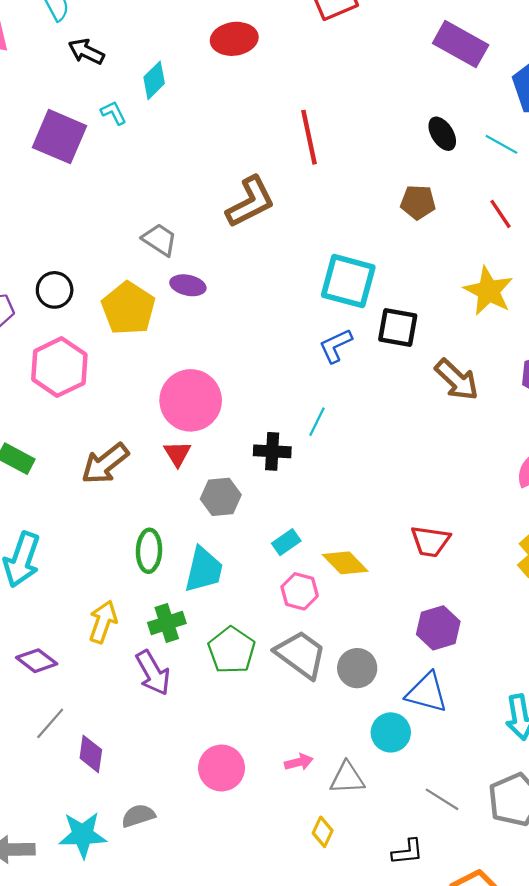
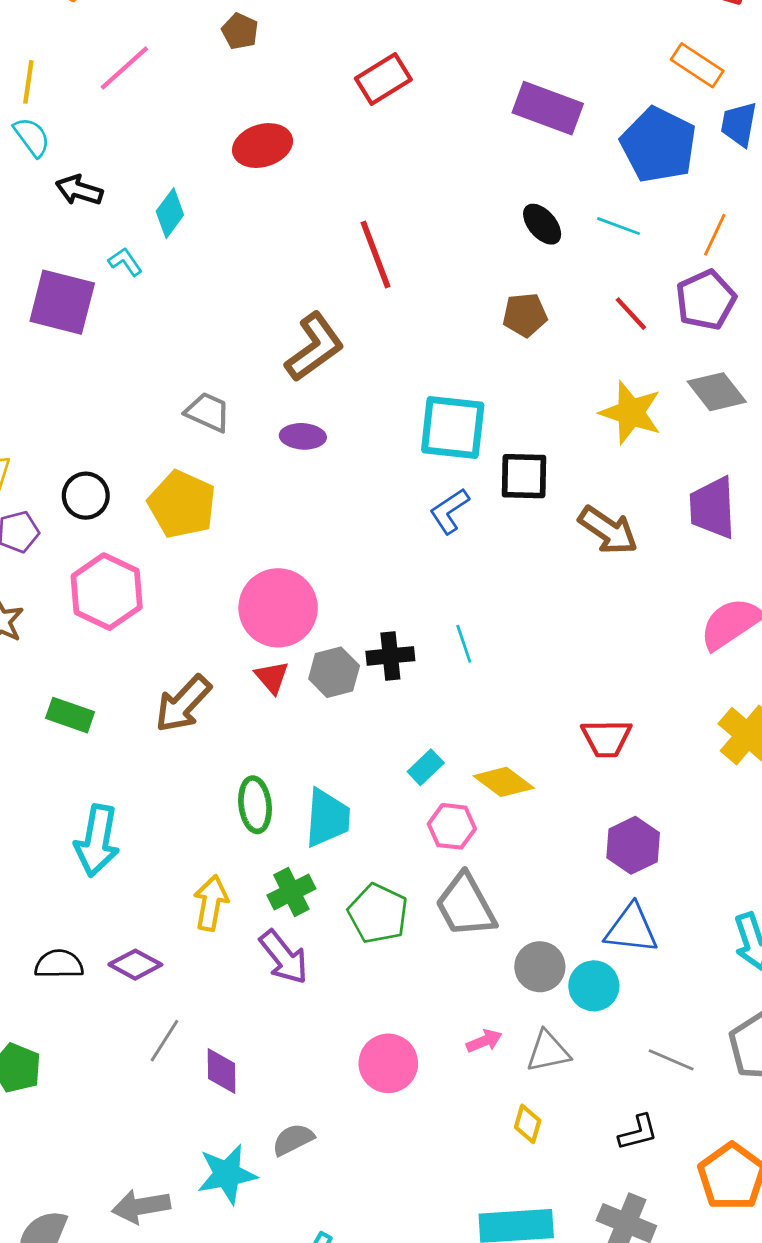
purple ellipse: (188, 285) -> (303, 436), moved
cyan line: (317, 422) -> (464, 644), moved, turned -36
gray hexagon: (221, 497) -> (334, 672), moved
gray trapezoid: (301, 654) -> (466, 905), turned -146
gray circle: (357, 668) -> (540, 967), moved

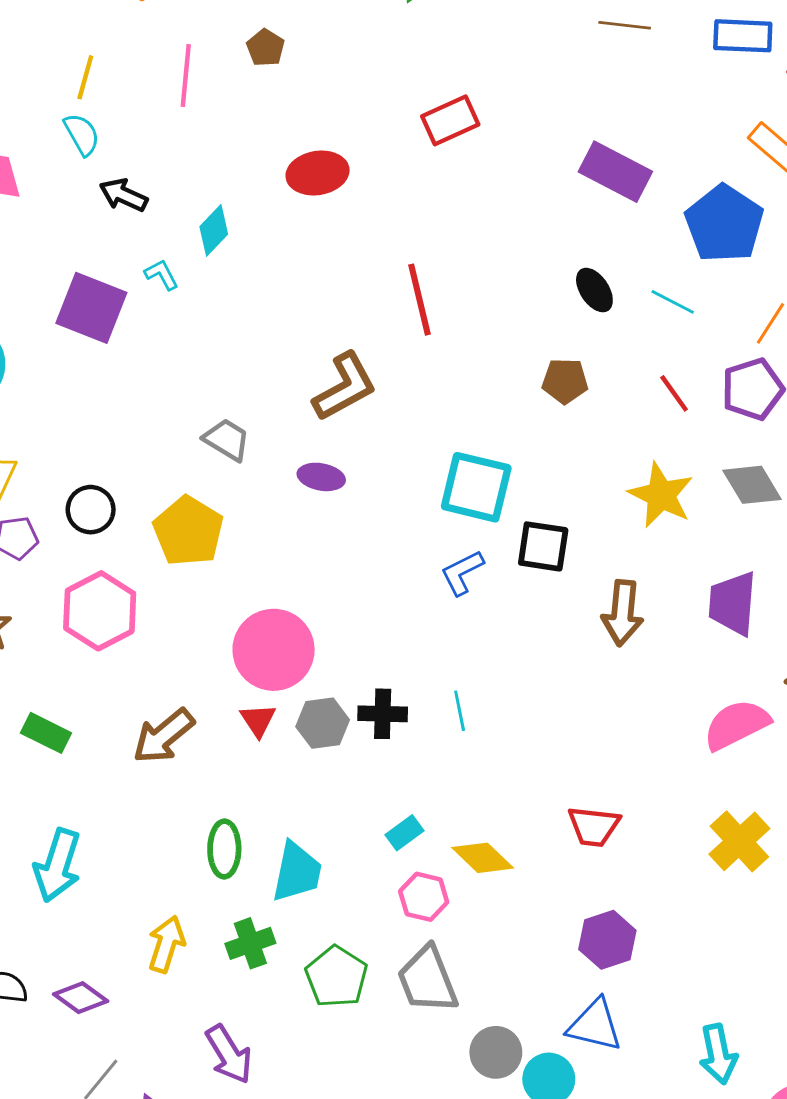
brown pentagon: (240, 31) -> (266, 48), moved
pink line: (124, 68) -> (186, 75), turned -50
brown arrow: (608, 530) -> (623, 613), turned 54
purple arrow: (284, 957) -> (229, 1054), moved

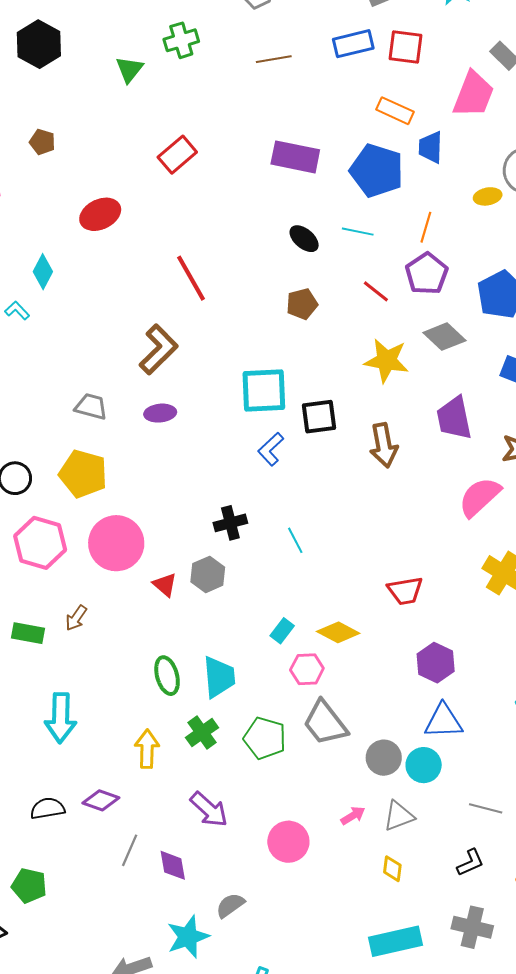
pink circle: (274, 650) -> (116, 543), moved
black cross: (383, 714) -> (230, 523), moved
brown arrow: (164, 736) -> (76, 618), moved, size x0.6

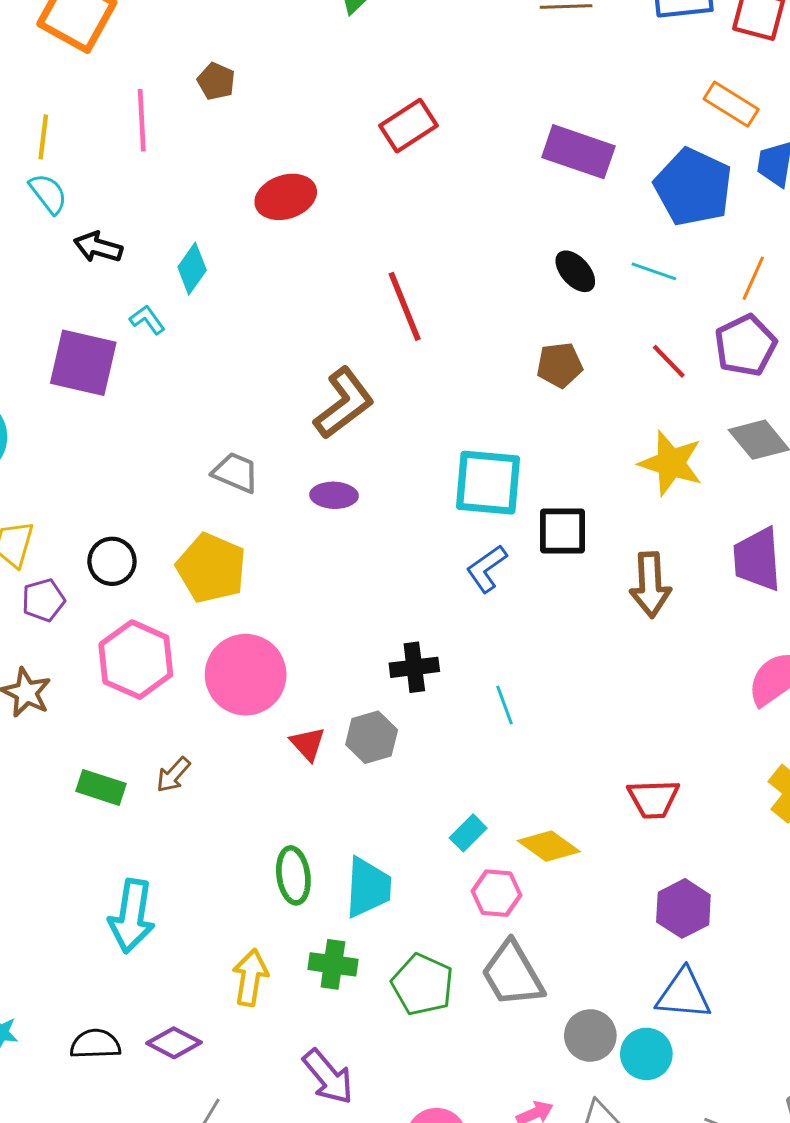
green cross: (202, 733) -> (333, 964), turned 36

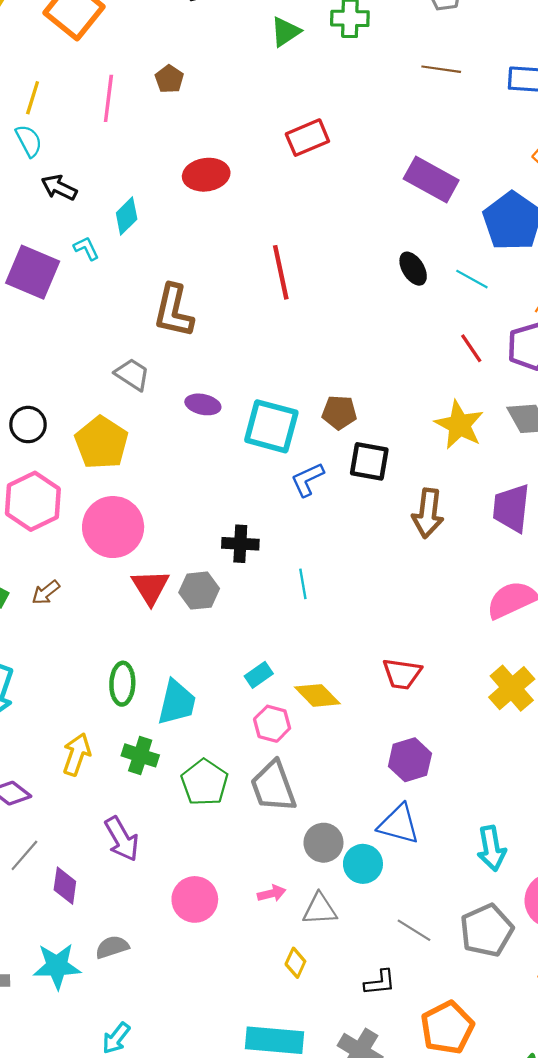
brown pentagon: (560, 365) -> (339, 412), moved
brown L-shape: (344, 403) -> (174, 311), moved, turned 130
cyan square: (488, 483) -> (271, 426), moved
red triangle: (308, 744) -> (150, 587), size x1.4

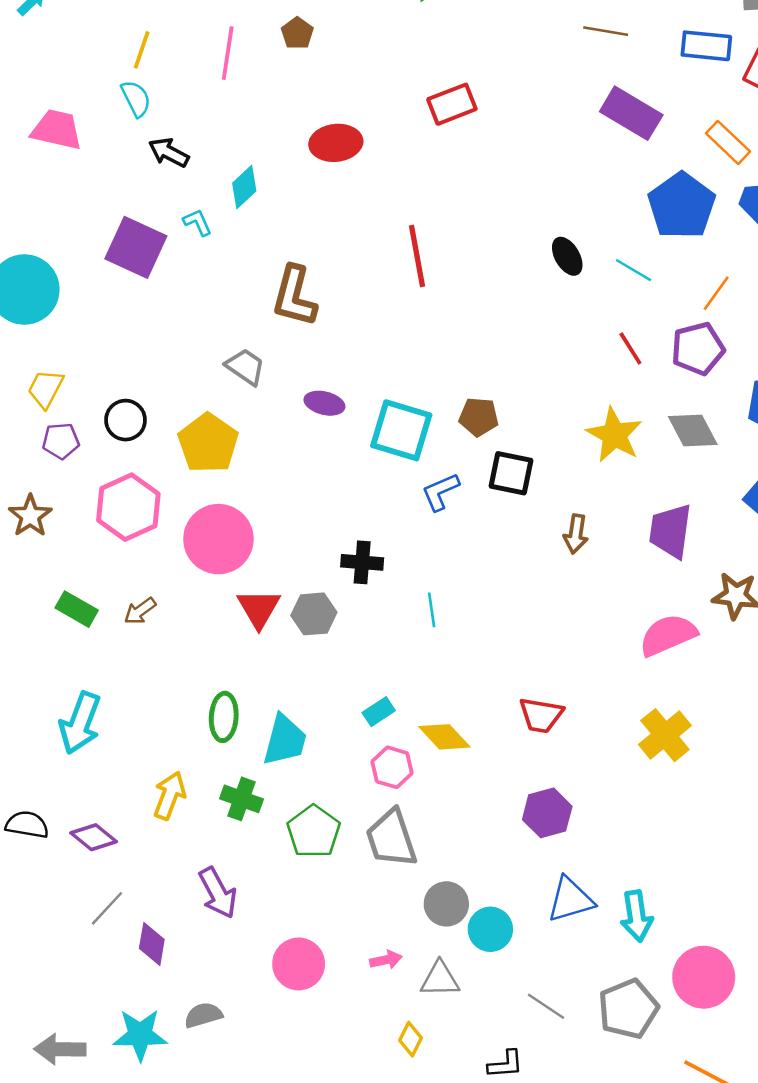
purple rectangle: (431, 179) -> (631, 113), moved
brown arrow: (428, 513) -> (576, 534), size x0.7
blue triangle: (399, 824) -> (571, 900), moved, turned -33

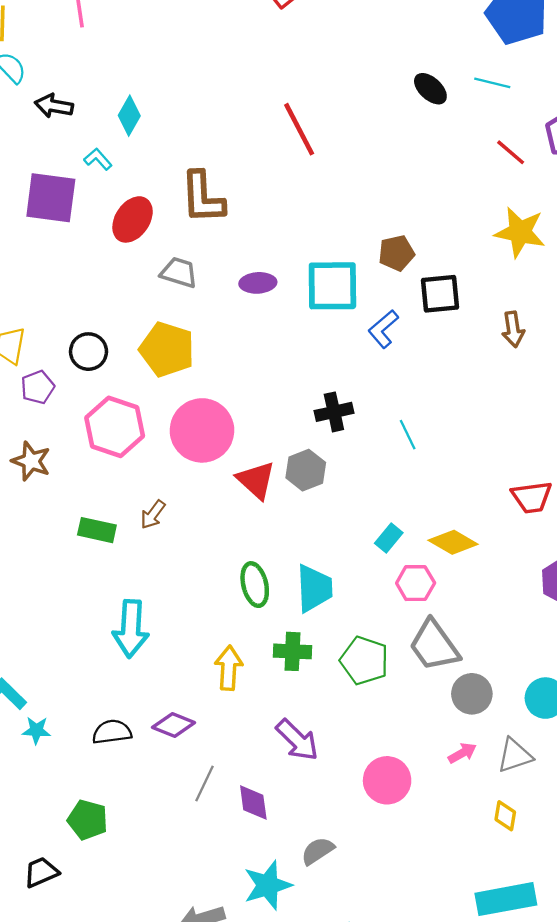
red ellipse: (336, 143) -> (133, 219), moved, turned -33
gray circle: (446, 904) -> (472, 694), moved

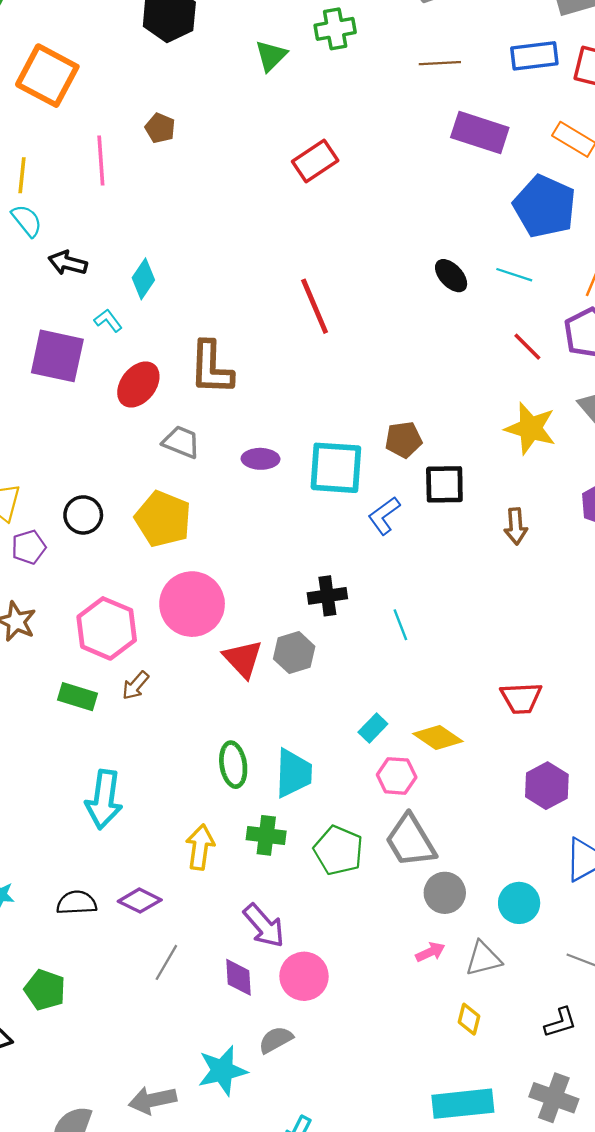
pink hexagon: (115, 427) -> (107, 628), moved
pink circle: (387, 780) -> (304, 976), moved
purple diamond: (253, 803) -> (239, 977), moved

